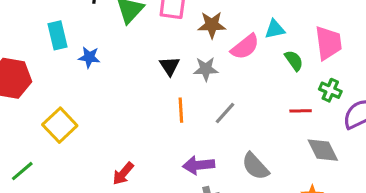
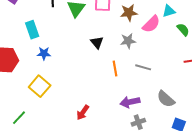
blue star: (89, 57) -> (44, 53), moved
black triangle: (170, 66) -> (97, 42), moved
gray line: (225, 113) -> (143, 67), turned 70

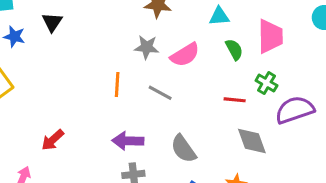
pink semicircle: (151, 24) -> (185, 55), moved
black triangle: (97, 42) -> (52, 22), moved

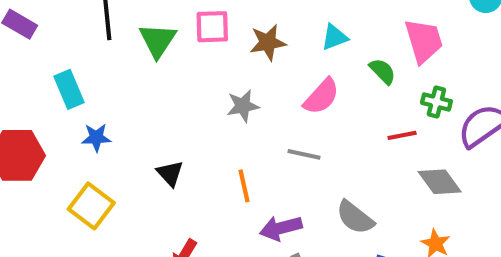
cyan triangle: (219, 16) -> (334, 37), moved
black triangle: (52, 22) -> (170, 173), moved
gray star: (147, 47) -> (243, 106), moved
orange line: (117, 85) -> (244, 186), moved

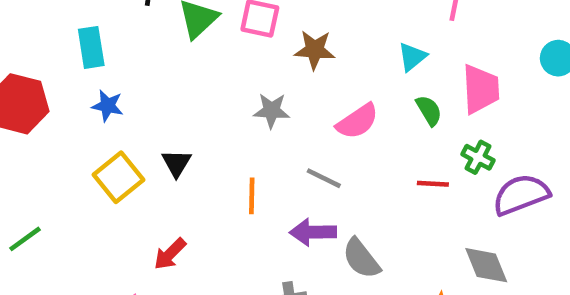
cyan triangle: (334, 37) -> (412, 57), moved, turned -32
gray diamond: (440, 182) -> (486, 265), moved
yellow square: (91, 206) -> (118, 177), moved
purple arrow: (281, 228) -> (313, 232), moved

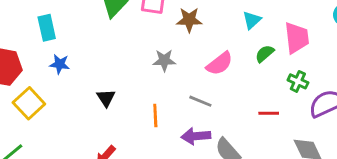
green semicircle: (429, 110) -> (265, 54), turned -96
yellow square: (118, 177) -> (29, 103), moved
red line: (433, 184) -> (269, 113), moved

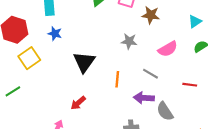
black triangle: (106, 98) -> (84, 62), size x1.6
red line: (269, 113) -> (190, 85), moved

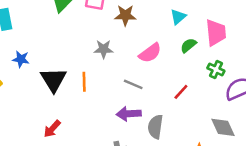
blue star: (55, 34) -> (21, 59), moved
orange line: (117, 79) -> (84, 82), moved
red line: (190, 85) -> (181, 92), turned -48
gray semicircle: (165, 111) -> (155, 127), turned 48

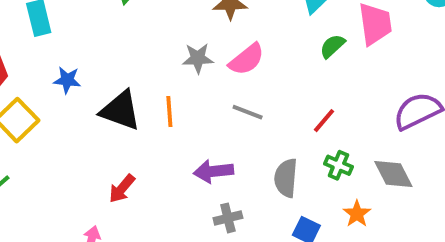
pink semicircle: (150, 53) -> (247, 59), moved
green cross: (216, 69) -> (338, 165), moved
black triangle: (53, 80) -> (120, 110), turned -36
purple arrow: (129, 114) -> (213, 171), moved

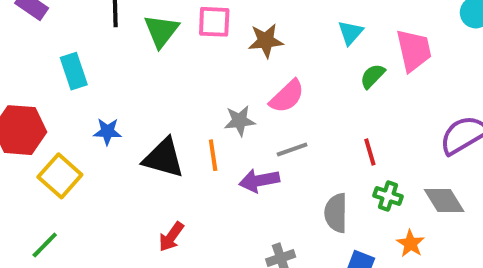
gray star: (198, 58) -> (240, 121), moved
gray line: (248, 112) -> (292, 150), turned -36
red line: (324, 121) -> (370, 152), turned -52
purple arrow: (213, 171) -> (259, 181), moved

